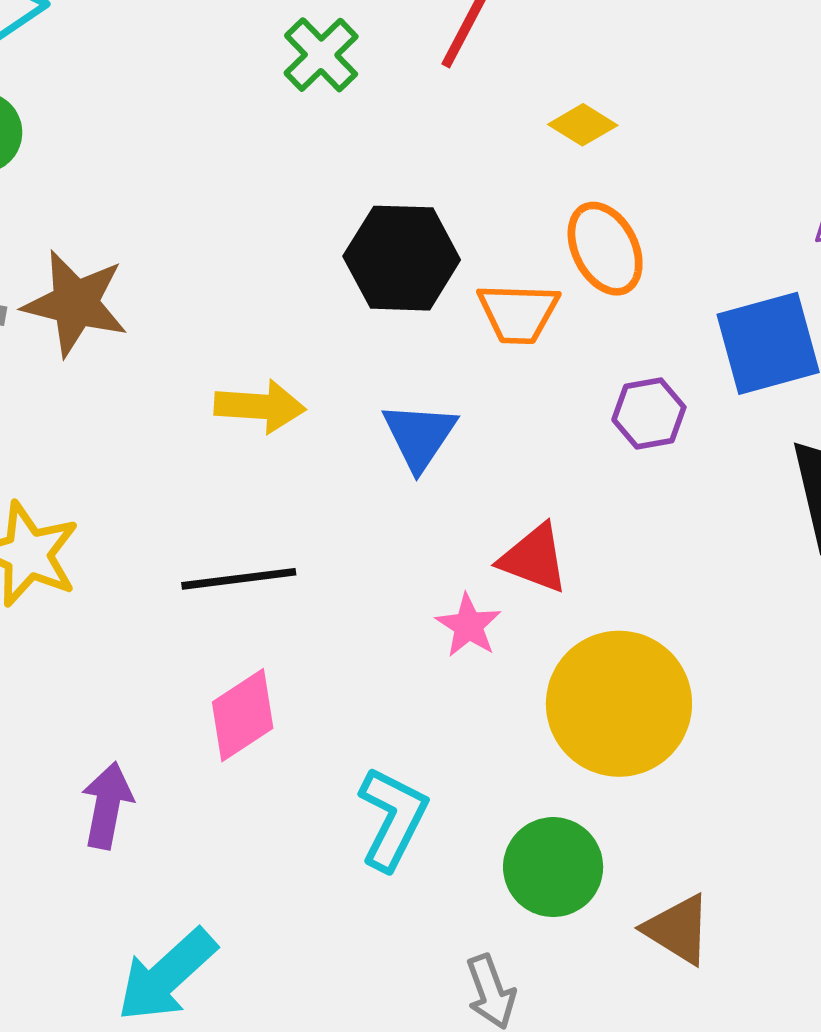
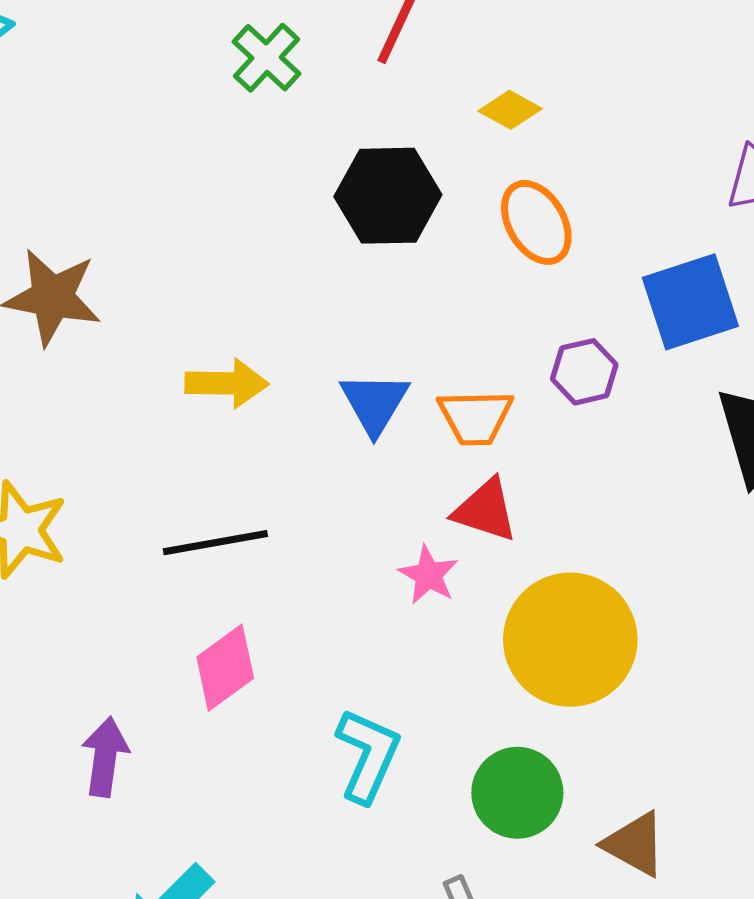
black hexagon: (402, 258) -> (388, 196), moved
orange trapezoid: (518, 313) -> (475, 417), moved

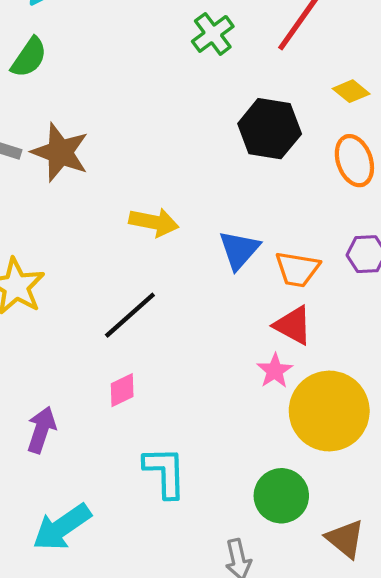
black line: (215, 543) -> (130, 315), turned -42
pink star: (428, 575) -> (275, 371), moved
pink diamond: (225, 668) -> (122, 390), size x0.7
cyan L-shape: (368, 755) -> (165, 472), moved, turned -36

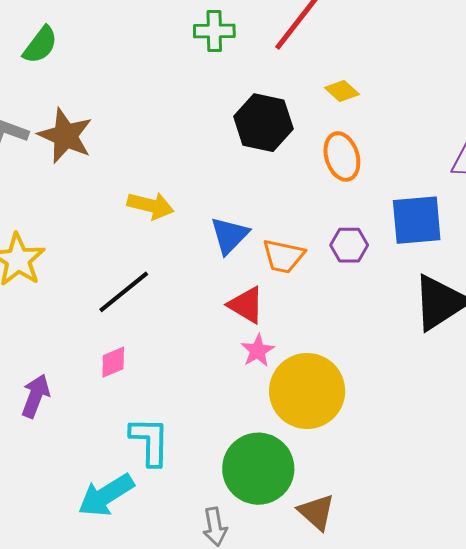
green cross: (213, 34) -> (214, 31), turned 33
red triangle: (293, 325) -> (246, 305), moved
green circle: (281, 496) -> (258, 469), size x1.4
cyan arrow: (62, 527) -> (106, 495), moved

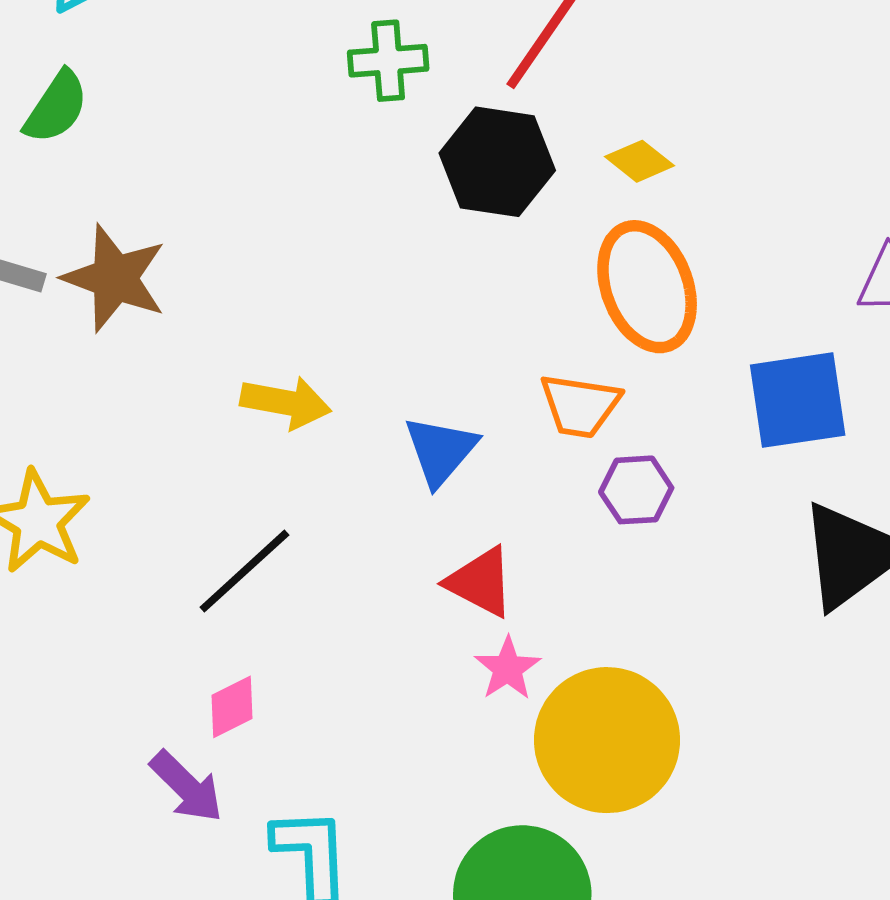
black hexagon: (263, 123) -> (497, 162), moved
orange ellipse: (342, 156) -> (647, 287), size x1.4
purple hexagon: (349, 245) -> (636, 490), moved
orange trapezoid: (283, 256) -> (580, 406), moved
purple arrow: (35, 396) -> (187, 787), moved, turned 117

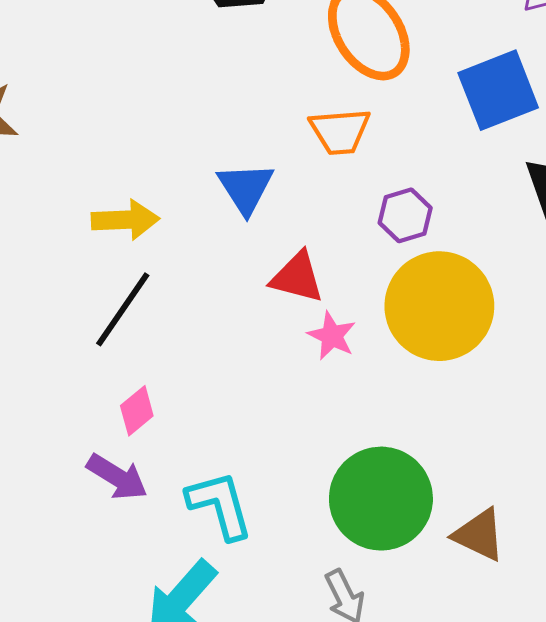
yellow arrow: (286, 402) -> (125, 220), moved
purple hexagon: (636, 490) -> (405, 215), moved
yellow circle: (607, 740) -> (439, 306), moved

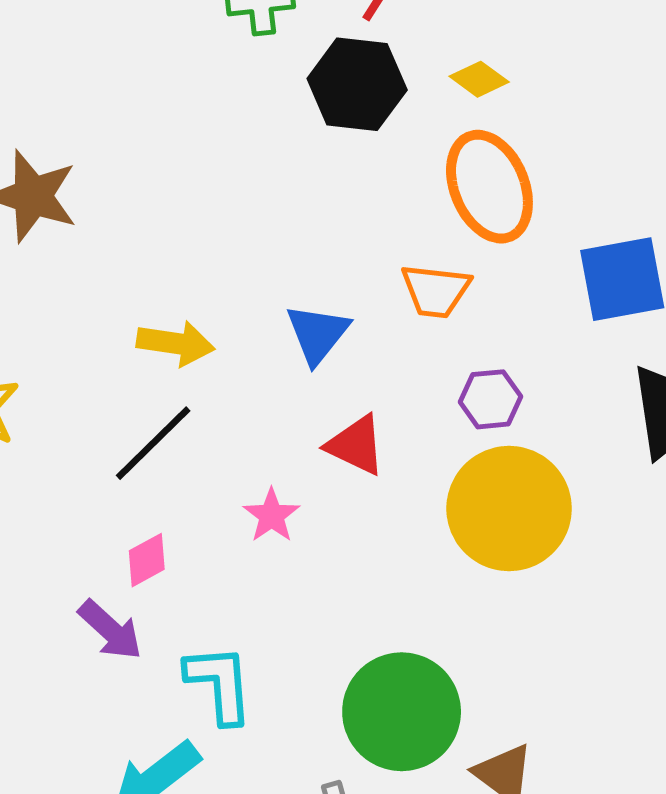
pink star: (332, 336) -> (272, 516), moved

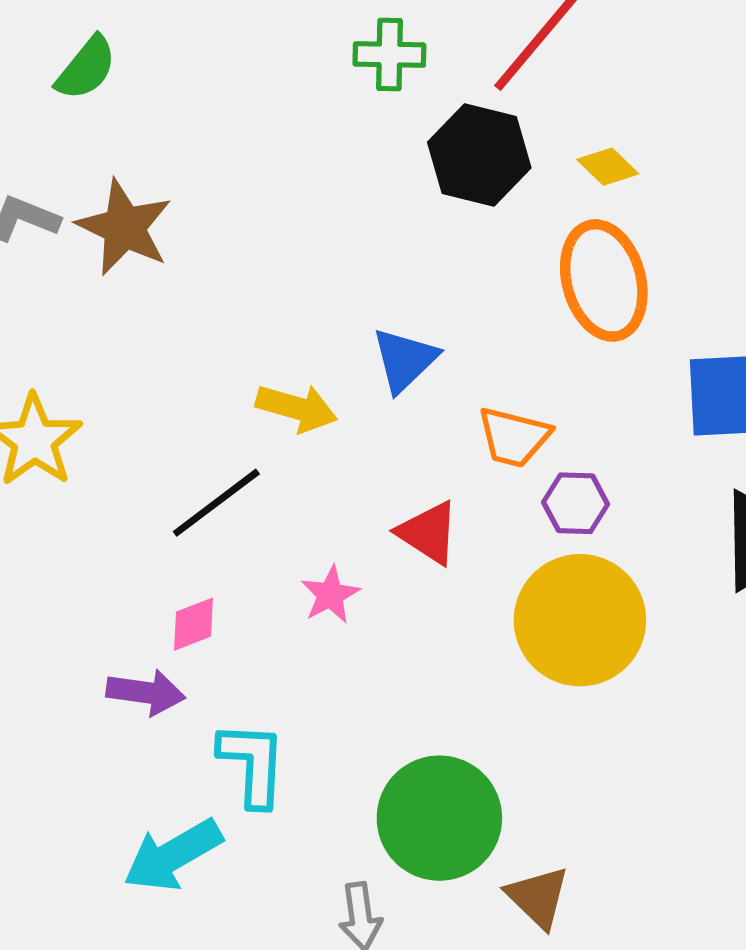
orange trapezoid: (436, 291) -> (514, 437), moved
blue triangle: (318, 334) -> (405, 360), moved
yellow arrow: (176, 343) -> (297, 408), moved
purple arrow: (110, 630) -> (146, 692), turned -42

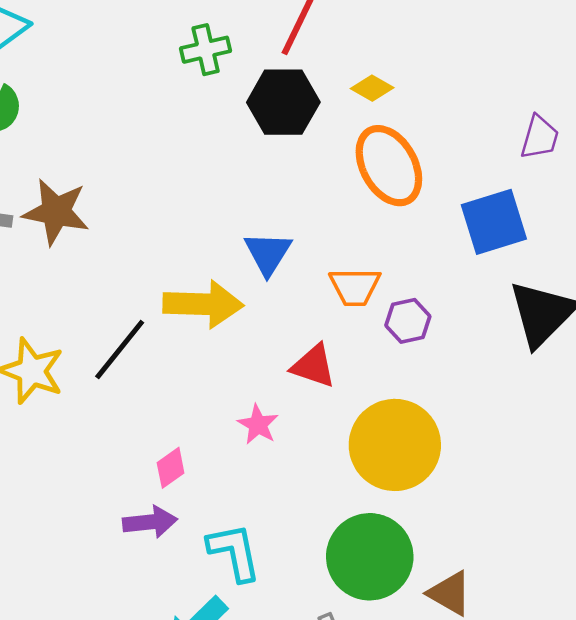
yellow arrow: (297, 408) -> (203, 304), size x1.4
black line: (216, 503) -> (120, 350), moved
yellow circle: (580, 620) -> (395, 445), moved

